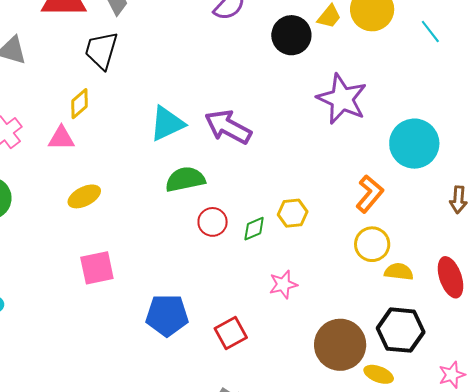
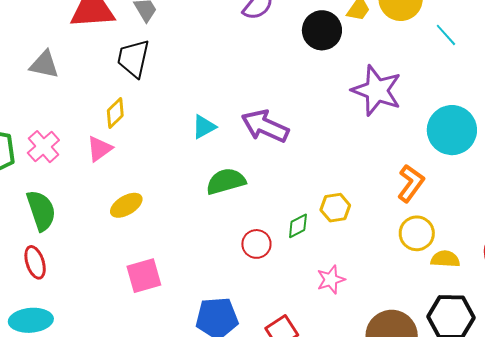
cyan line: (430, 32) -> (446, 35), moved
cyan triangle: (167, 124) -> (204, 127), size x0.7
pink triangle: (61, 138) -> (99, 149), turned -32
red circle: (213, 222) -> (256, 244), moved

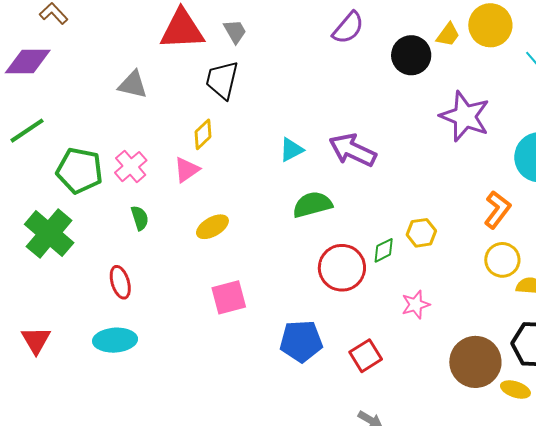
green semicircle: (41, 210) -> (140, 218), moved, size x0.6
red circle: (256, 244) -> (342, 268), size x1.6

